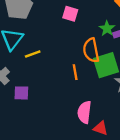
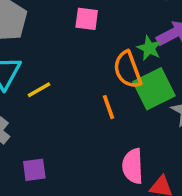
green star: (107, 29) -> (149, 48), moved
purple square: (21, 93) -> (34, 170), moved

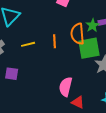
yellow line: (39, 90) -> (28, 44), moved
orange line: (109, 107) -> (55, 41), moved

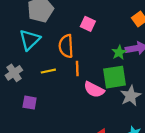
orange semicircle: (78, 34) -> (66, 46), moved
pink semicircle: (66, 87) -> (94, 90), moved, turned -78

